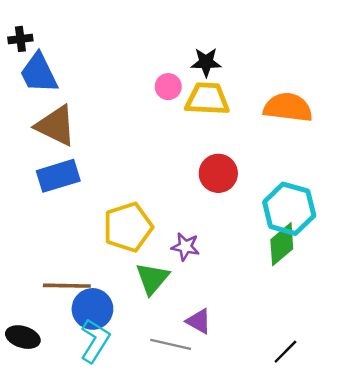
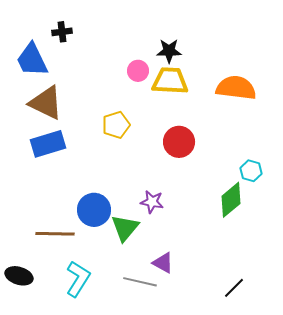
black cross: (20, 39) -> (62, 32), moved
cyan hexagon: (289, 209) -> (251, 171), moved, size x0.5
yellow pentagon: (128, 227) -> (116, 125), moved, size x0.7
blue circle: (92, 309) -> (94, 210), moved

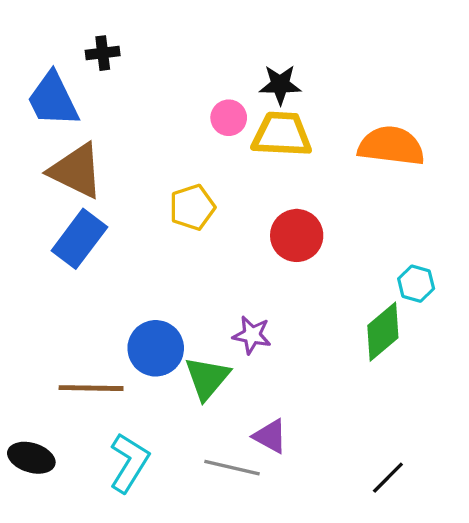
blue rectangle: (48, 144) -> (79, 239), turned -36

